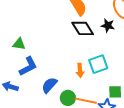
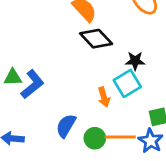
black star: (108, 25) -> (135, 61), moved
blue L-shape: (28, 66) -> (32, 84), moved

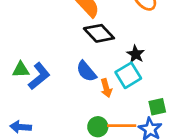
black star: (135, 61) -> (136, 54), turned 30
blue semicircle: (66, 126) -> (86, 71), moved, turned -70

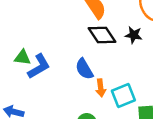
black star: (136, 54) -> (134, 35), moved, turned -30
cyan square: (128, 75) -> (123, 96), moved

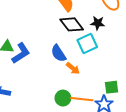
orange arrow: (101, 88) -> (73, 68), turned -40
cyan square: (123, 96) -> (87, 43), moved

